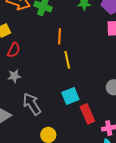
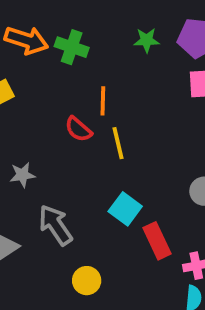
red semicircle: (14, 50) -> (78, 129), moved, turned 105
cyan square: (70, 96) -> (125, 209), turned -30

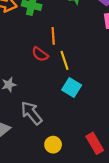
cyan square: (125, 209) -> (72, 88), moved
red rectangle: (157, 241) -> (95, 143), moved

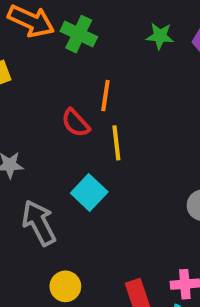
cyan square: (72, 88) -> (89, 193), moved

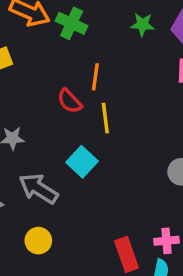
gray arrow: (39, 223) -> (38, 189), turned -30
yellow circle: (65, 286) -> (38, 241), moved

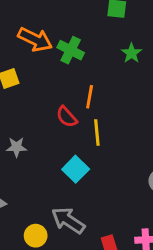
green star: (142, 24) -> (132, 53), turned 30
gray arrow: (38, 189) -> (68, 220), moved

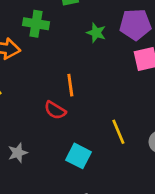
green cross: (71, 50) -> (36, 24), moved
yellow line: (97, 132) -> (118, 132), moved

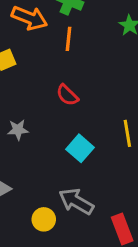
orange line: (70, 85) -> (69, 39), moved

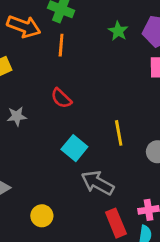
gray star: (18, 130) -> (17, 116), moved
gray arrow: (76, 201) -> (98, 183), moved

